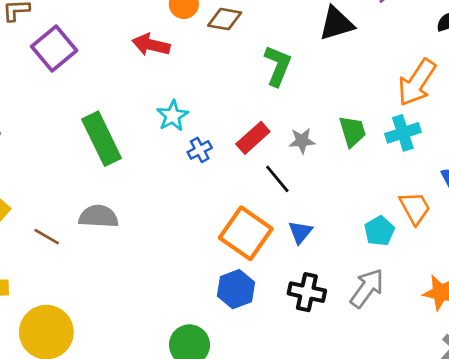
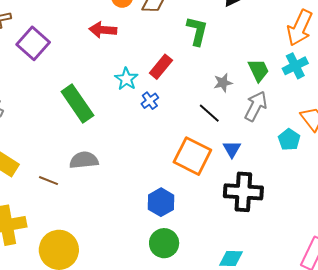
red rectangle: (253, 138) -> (161, 67), moved
gray arrow: (367, 288) -> (256, 106), moved
blue hexagon: (236, 289) -> (161, 202), moved
black cross: (307, 292) -> (243, 192), size x1.4

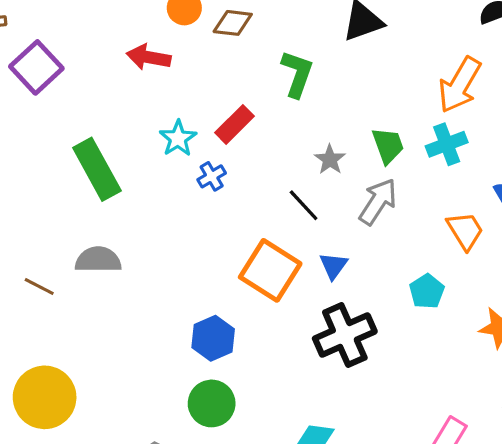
gray star: (223, 83) -> (330, 160), turned -30
cyan pentagon: (289, 140) -> (427, 291), moved
black cross: (243, 192) -> (345, 335), turned -33

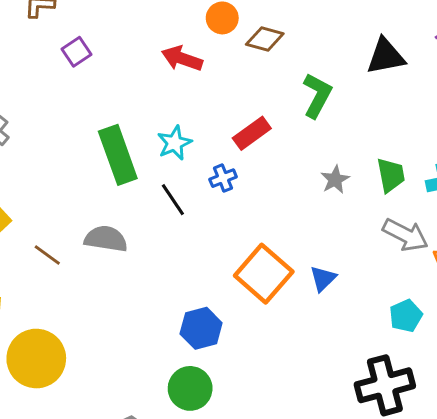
purple square: (36, 67) -> (77, 52), size x0.6
cyan star: (178, 138) -> (174, 143), moved
gray arrow: (378, 202) -> (405, 235), moved, turned 75
black line: (304, 205) -> (173, 200), moved
black cross: (345, 335) -> (385, 385), moved

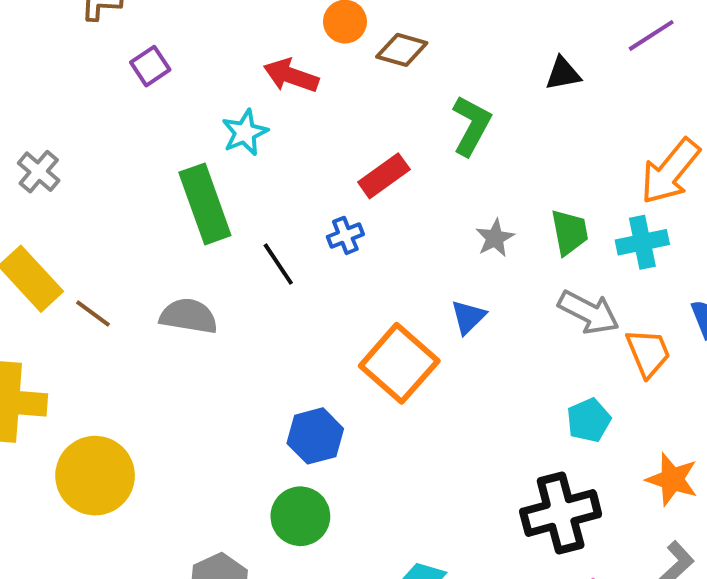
black triangle: (386, 56) -> (563, 74), size x0.7
cyan star: (174, 143) -> (245, 132), moved
brown line: (47, 255) -> (93, 314), moved
blue triangle: (323, 278) -> (468, 317), moved

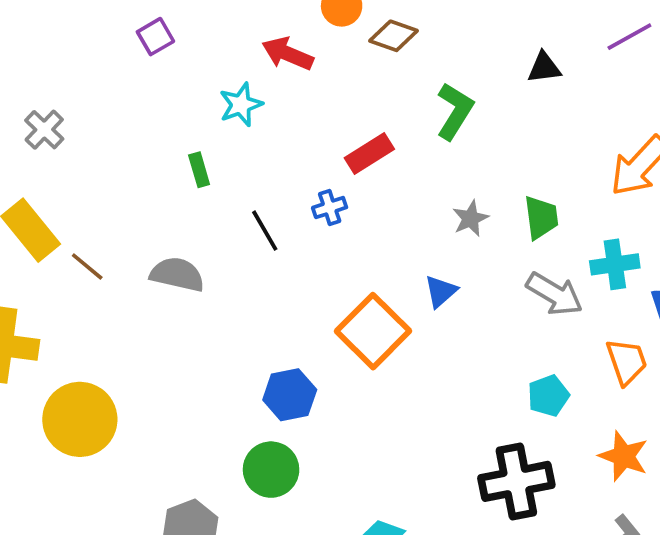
green rectangle: (205, 204) -> (199, 170), size x0.5
cyan cross: (642, 242) -> (615, 264), moved
orange trapezoid: (648, 353) -> (627, 362), moved

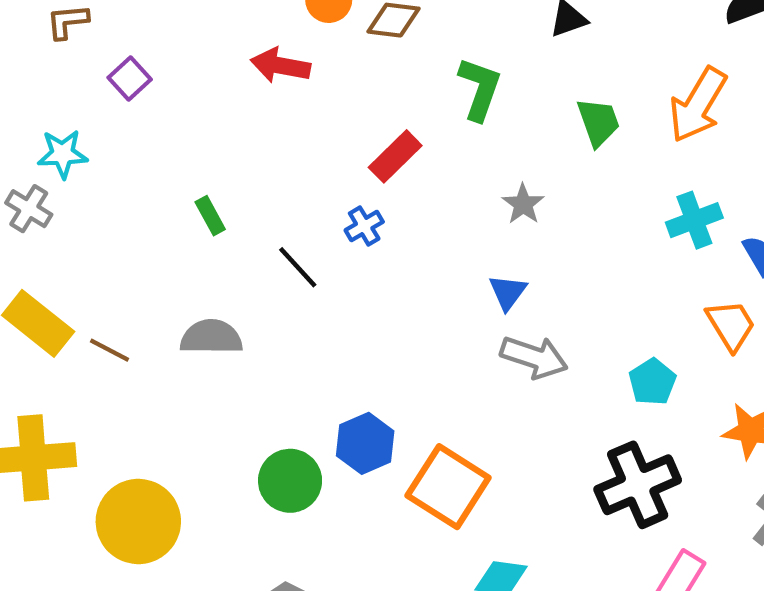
cyan star: (241, 105) -> (63, 154), moved, turned 30
green trapezoid: (541, 217) -> (598, 122), moved
gray arrow: (555, 294) -> (534, 357), moved
orange square: (373, 331) -> (448, 487), moved
green circle: (271, 470) -> (290, 481), moved

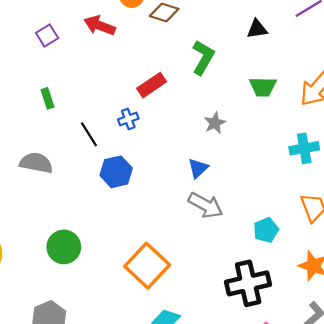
purple square: (130, 78) -> (47, 36), moved
green trapezoid: (598, 122) -> (263, 87), turned 100
blue hexagon: (365, 443) -> (116, 172), moved

